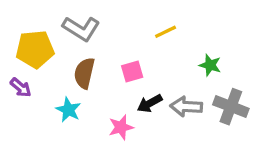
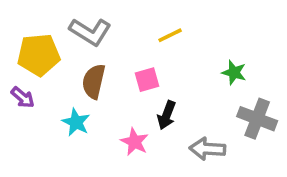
yellow line: (166, 32) -> (170, 35), moved
black arrow: (150, 103) -> (167, 115), turned -40
gray arrow: (186, 107) -> (207, 149), moved
pink star: (121, 127) -> (135, 142), turned -30

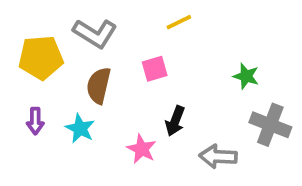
yellow line: (170, 35) -> (179, 22), moved
pink square: (147, 80) -> (155, 69), moved
purple arrow: (23, 97) -> (35, 121), moved, turned 50

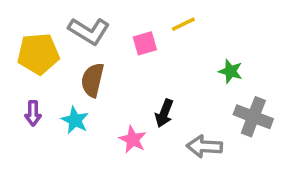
yellow line: (179, 22) -> (183, 24), moved
pink square: (155, 69) -> (145, 43), moved

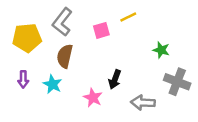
gray L-shape: (89, 31) -> (62, 22), turned 96

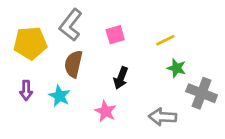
yellow line: (128, 17) -> (165, 40), moved
green star: (161, 50) -> (177, 68), moved
black arrow: (115, 79) -> (121, 78), moved

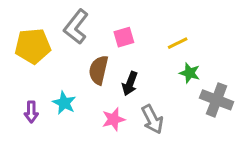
brown semicircle: (73, 64) -> (99, 70), moved
purple arrow: (26, 90) -> (31, 112), moved
pink star: (105, 111) -> (113, 119), turned 30
gray arrow: (163, 117) -> (152, 119), moved, turned -120

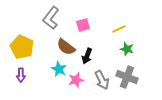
yellow pentagon: (33, 46) -> (22, 47), moved, turned 30
brown semicircle: (99, 70) -> (66, 47), turned -66
gray cross: (217, 100) -> (127, 77), moved
cyan star: (64, 103) -> (59, 69), moved

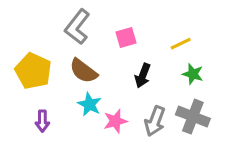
brown semicircle: (66, 47) -> (83, 71), moved
black arrow: (87, 56) -> (143, 76), moved
purple arrow: (21, 75) -> (42, 121), moved
gray arrow: (102, 80) -> (155, 121), turned 48

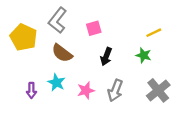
yellow line: (181, 44) -> (154, 33), moved
yellow pentagon: (33, 71) -> (24, 37), moved
cyan star: (89, 104) -> (56, 83), moved
gray cross: (193, 117) -> (158, 90), moved, turned 30

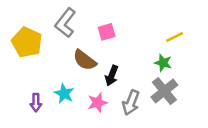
brown semicircle: (62, 53) -> (85, 60), moved
black arrow: (106, 56) -> (112, 76), moved
gray cross: (158, 90) -> (164, 91), moved

